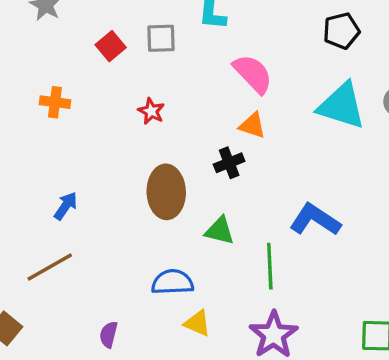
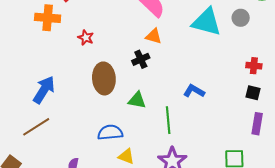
orange cross: (55, 102) -> (48, 18), moved, size x1.4
red star: (151, 111) -> (86, 38), moved
blue arrow: (66, 206) -> (44, 90), size x1.6
blue L-shape: (315, 220) -> (194, 91), size x0.7

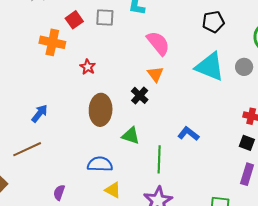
orange triangle: (154, 36) -> (155, 74), turned 30
black cross: (141, 59) -> (140, 95), turned -30
blue arrow: (44, 90) -> (40, 113), size x0.7

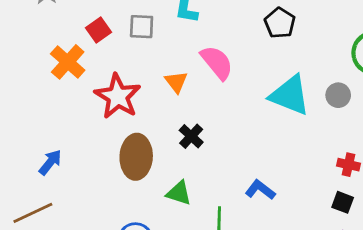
black pentagon: (213, 22) -> (280, 23), moved, turned -30
orange cross: (52, 42) -> (68, 62), turned 30
red star: (88, 67) -> (118, 96), size x2.0
orange triangle: (155, 74) -> (176, 82), moved

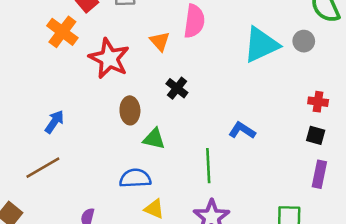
pink semicircle: (217, 62) -> (194, 21), turned 52
cyan triangle: (290, 95) -> (261, 45), turned -42
brown ellipse: (136, 157) -> (130, 110), size x0.7
green triangle: (179, 193) -> (154, 139), moved

